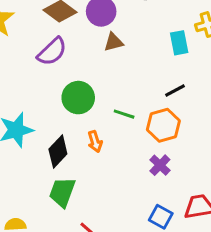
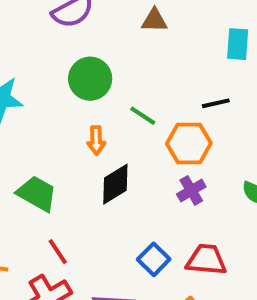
black diamond: (58, 151) -> (115, 184), moved
purple cross: (160, 165) -> (191, 190), moved
green trapezoid: (62, 192) -> (37, 194), turned 84

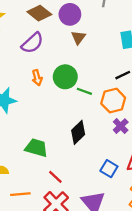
brown triangle: (154, 20) -> (78, 37), turned -42
green circle: (90, 79) -> (65, 77), moved
orange arrow: (96, 140) -> (37, 78), moved

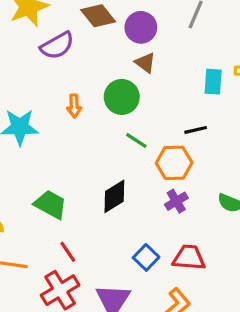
brown triangle: (78, 37) -> (145, 63), turned -42
purple semicircle: (32, 43) -> (57, 46), moved
green circle: (65, 77) -> (122, 97), moved

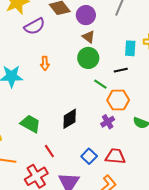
green circle: (122, 97) -> (88, 58), moved
black line: (196, 130) -> (121, 70), moved
green line: (136, 140) -> (100, 84), moved
orange hexagon: (174, 163) -> (118, 100), moved
red line: (68, 252) -> (49, 151), moved

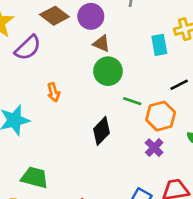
black line: (121, 70) -> (179, 85), moved
black diamond: (70, 119) -> (101, 131), moved
green trapezoid: (30, 124) -> (35, 177), moved

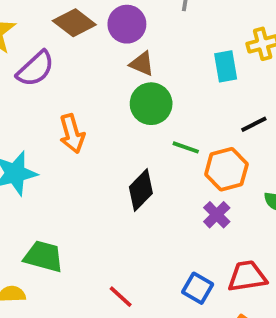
orange arrow: (54, 92) -> (72, 134), size x1.4

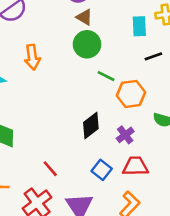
black line: (254, 124) -> (153, 56), moved
black diamond: (141, 190) -> (91, 126), moved
purple cross: (217, 215) -> (125, 135), moved

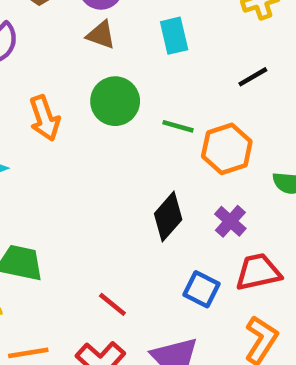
brown triangle: (84, 17) -> (101, 35), moved
cyan rectangle: (139, 26) -> (174, 36), moved
green circle: (87, 44) -> (115, 101), moved

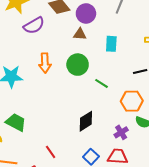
brown triangle: (101, 35) -> (80, 34), turned -32
orange hexagon: (227, 149) -> (132, 101), moved
purple cross: (230, 221) -> (121, 132), moved

